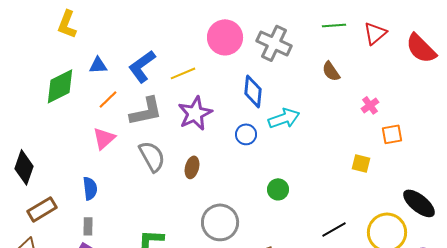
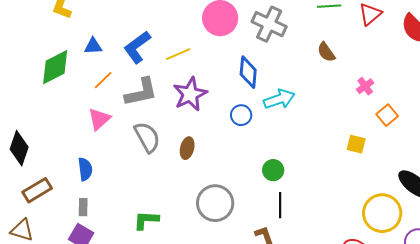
orange square: (392, 134) -> (387, 115), turned -30
black line: (334, 229) -> (280, 205), moved, turned -60

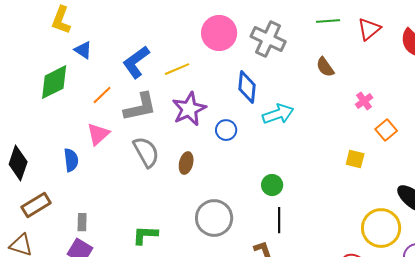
blue triangle: (93, 46) -> (83, 50), moved, turned 36
blue circle: (241, 115) -> (226, 130), moved
blue semicircle: (85, 169) -> (71, 160), moved

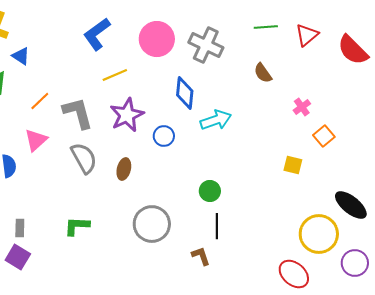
blue L-shape: (136, 62) -> (97, 34), moved
gray L-shape: (140, 107) -> (78, 113), turned -93
green L-shape: (145, 235) -> (77, 226), moved

